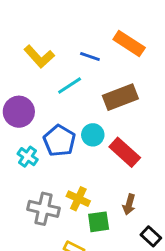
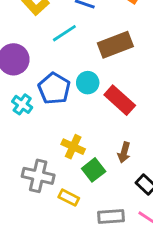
gray cross: (43, 209) -> (38, 176), moved
green square: (99, 222) -> (94, 170), turned -30

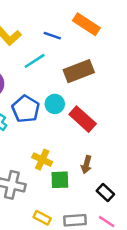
green square: (94, 170) -> (60, 180), turned 36
yellow rectangle: (69, 198) -> (42, 218), moved

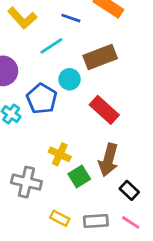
cyan circle: (55, 104) -> (70, 79), moved
brown arrow: (86, 165) -> (108, 160), size x1.6
green square: (60, 180) -> (79, 177), turned -30

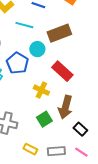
cyan line: (51, 46) -> (24, 25), turned 48
yellow cross: (60, 154) -> (41, 90), moved

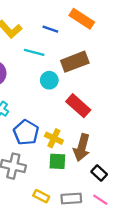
blue pentagon: (17, 63) -> (26, 132), moved
yellow cross: (41, 90) -> (54, 138), moved
green square: (44, 119) -> (57, 161), turned 35

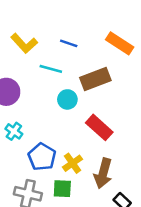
orange rectangle: (82, 19) -> (120, 43), moved
yellow cross: (54, 138) -> (73, 163), turned 30
green square: (57, 161) -> (62, 189), moved

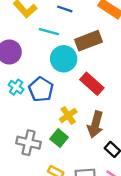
cyan circle: (67, 99) -> (64, 59), size x1.5
blue pentagon: (42, 157) -> (41, 89), moved
green square: (62, 189) -> (59, 138), turned 36

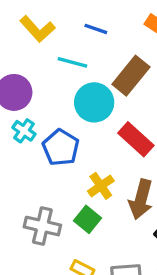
brown rectangle: (89, 41) -> (131, 76), turned -30
cyan cross: (16, 87) -> (24, 131), moved

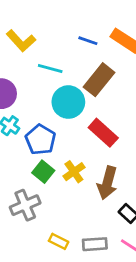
blue line: (96, 29) -> (88, 41), moved
green square: (87, 219) -> (43, 172), moved
gray cross: (42, 226) -> (25, 205), turned -36

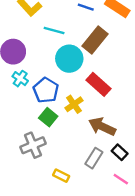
yellow cross: (74, 172) -> (74, 104), moved
brown arrow: (107, 183) -> (102, 127), turned 100
gray rectangle: (95, 244) -> (94, 158), moved, turned -54

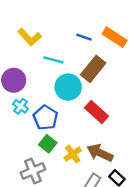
yellow cross: (74, 104) -> (73, 154), moved

